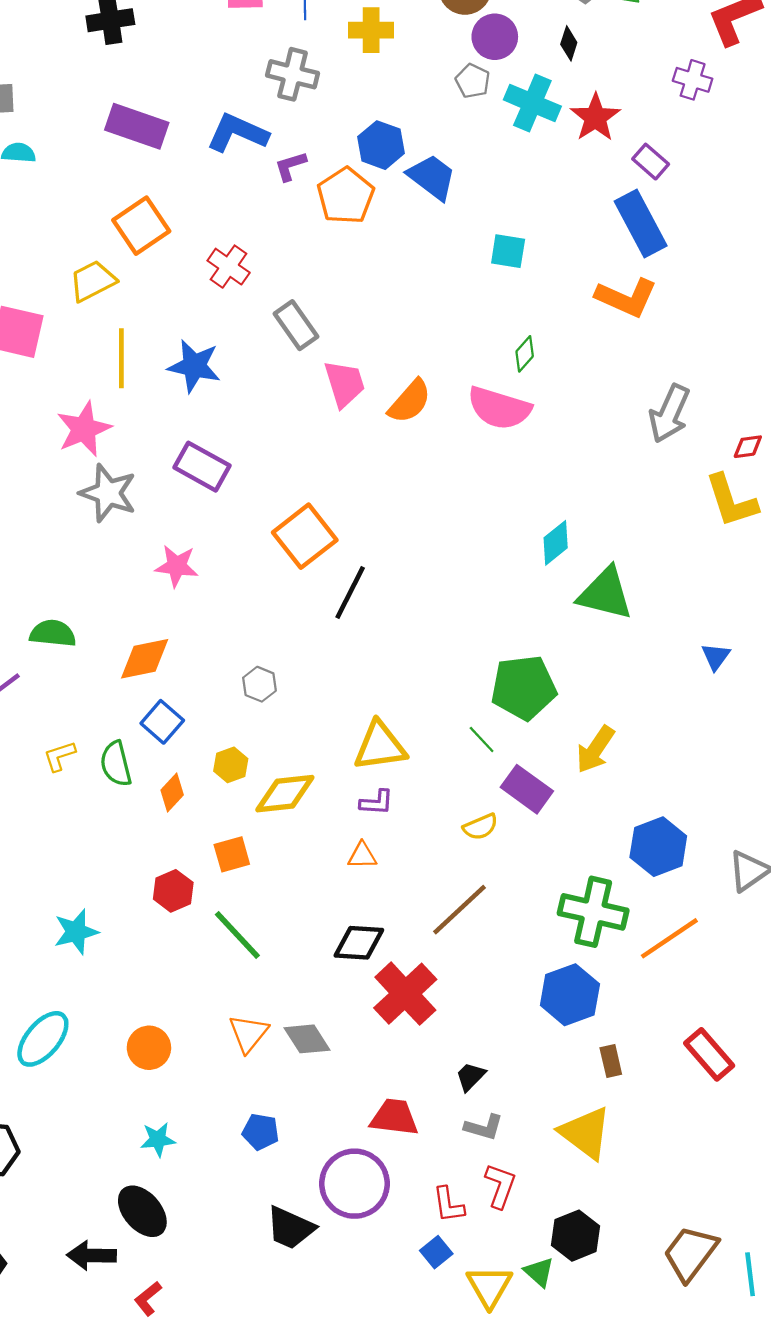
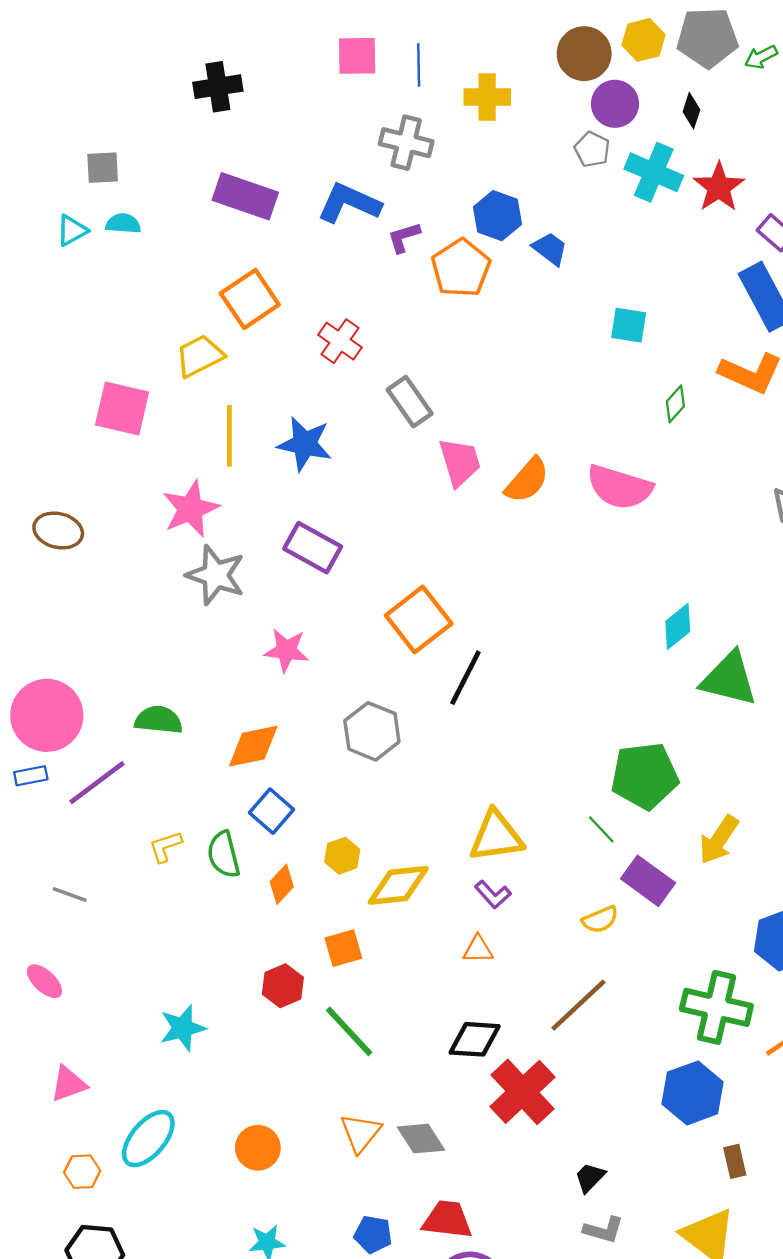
blue trapezoid: (432, 177) -> (550, 249), size x0.7
green diamond: (525, 354) -> (675, 404), moved
gray hexagon: (259, 684) -> (372, 731), moved, size x1.6
purple L-shape: (377, 802) -> (493, 894), turned 44
red trapezoid: (394, 1117) -> (447, 1220), moved

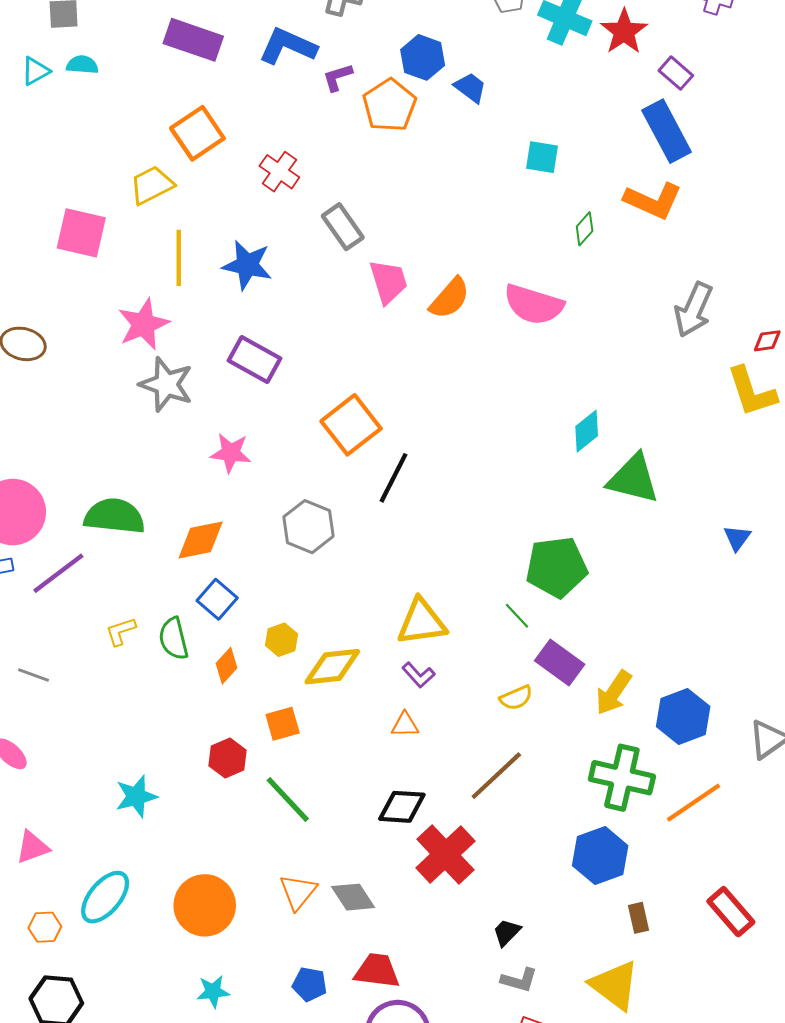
green semicircle: (159, 720) -> (114, 516), size x1.4
yellow arrow: (719, 840) -> (614, 693), moved
orange circle: (258, 1148) -> (205, 905), size x1.5

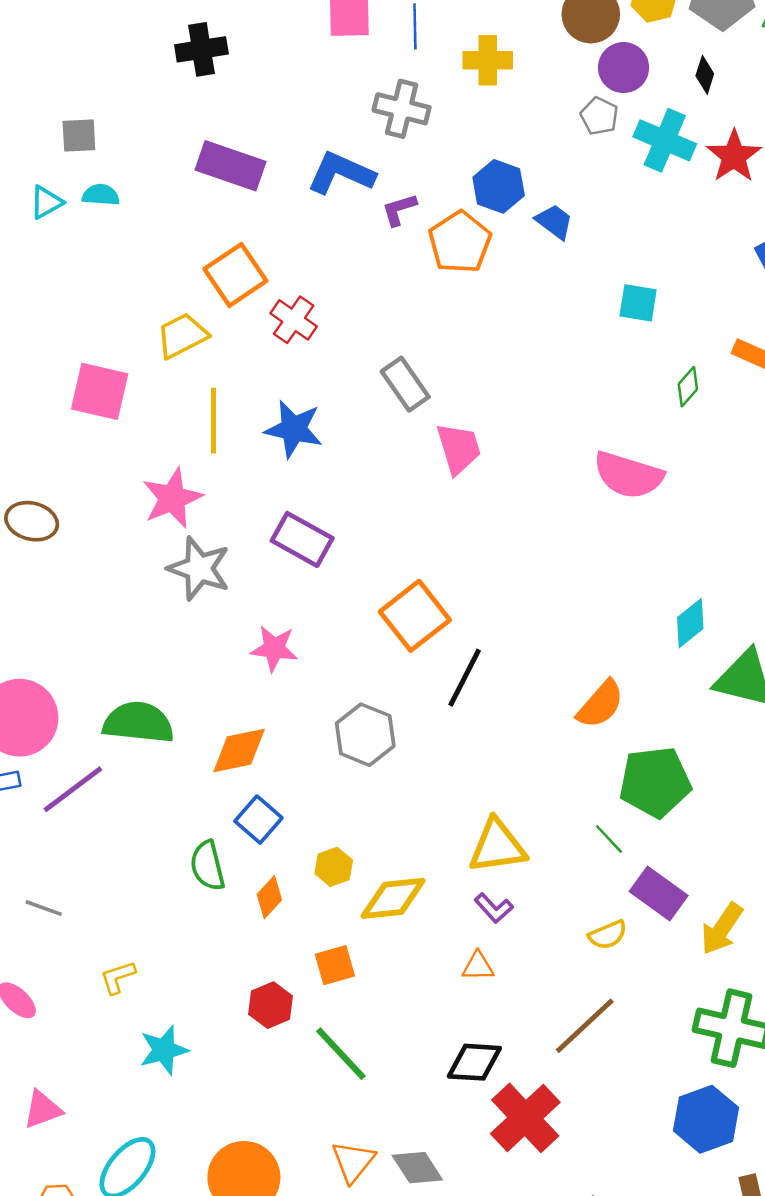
red cross: (279, 172) -> (294, 320), moved
orange semicircle: (450, 298) -> (600, 704), moved
yellow L-shape: (121, 631) -> (118, 977), moved

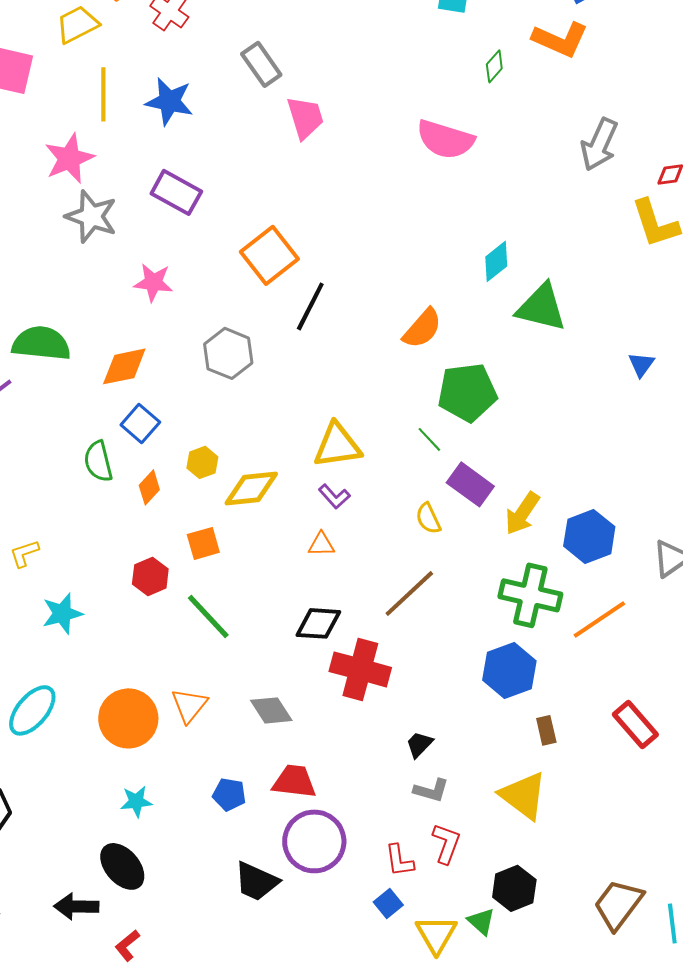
yellow semicircle: (608, 935) -> (428, 518), turned 88
red cross: (525, 1118) -> (360, 669), turned -32
orange triangle: (353, 1162) -> (189, 705), moved

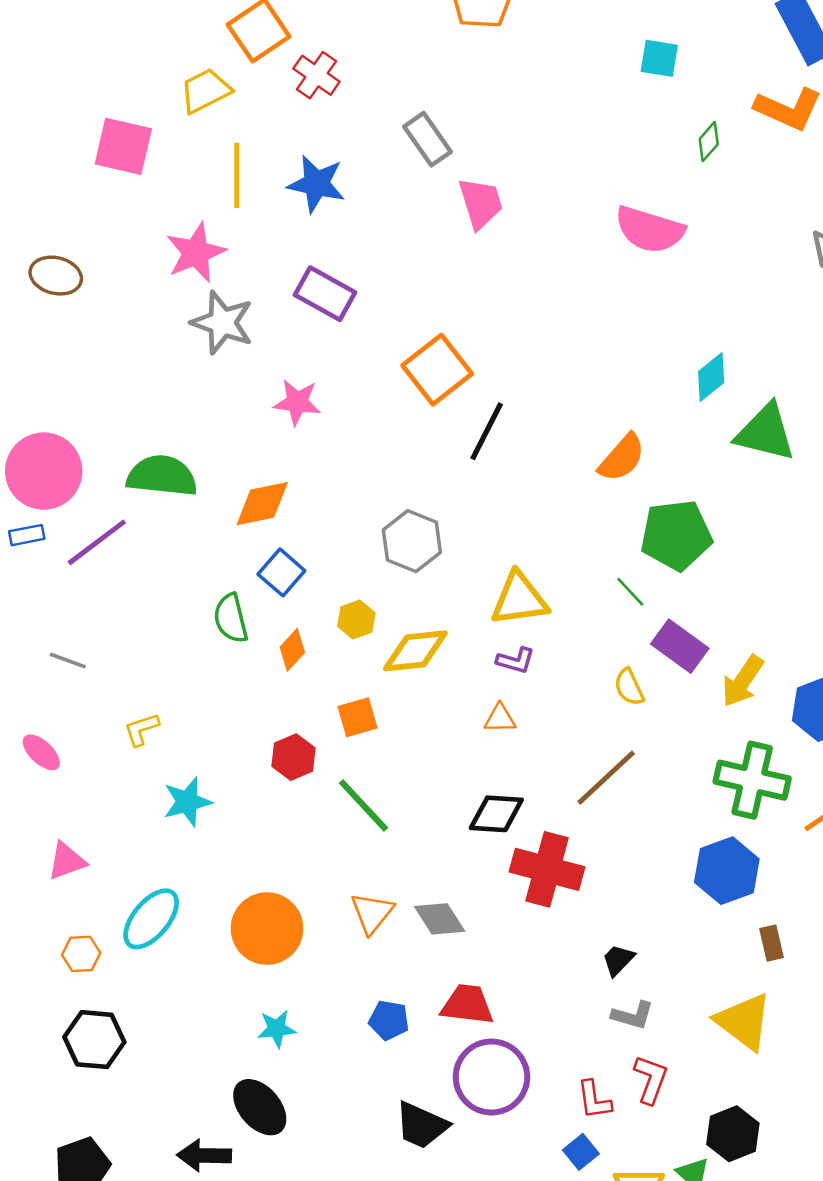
gray hexagon: (228, 353) -> (412, 541), moved
purple L-shape: (334, 496) -> (516, 661), turned -32
orange triangle: (189, 705) -> (372, 913), moved

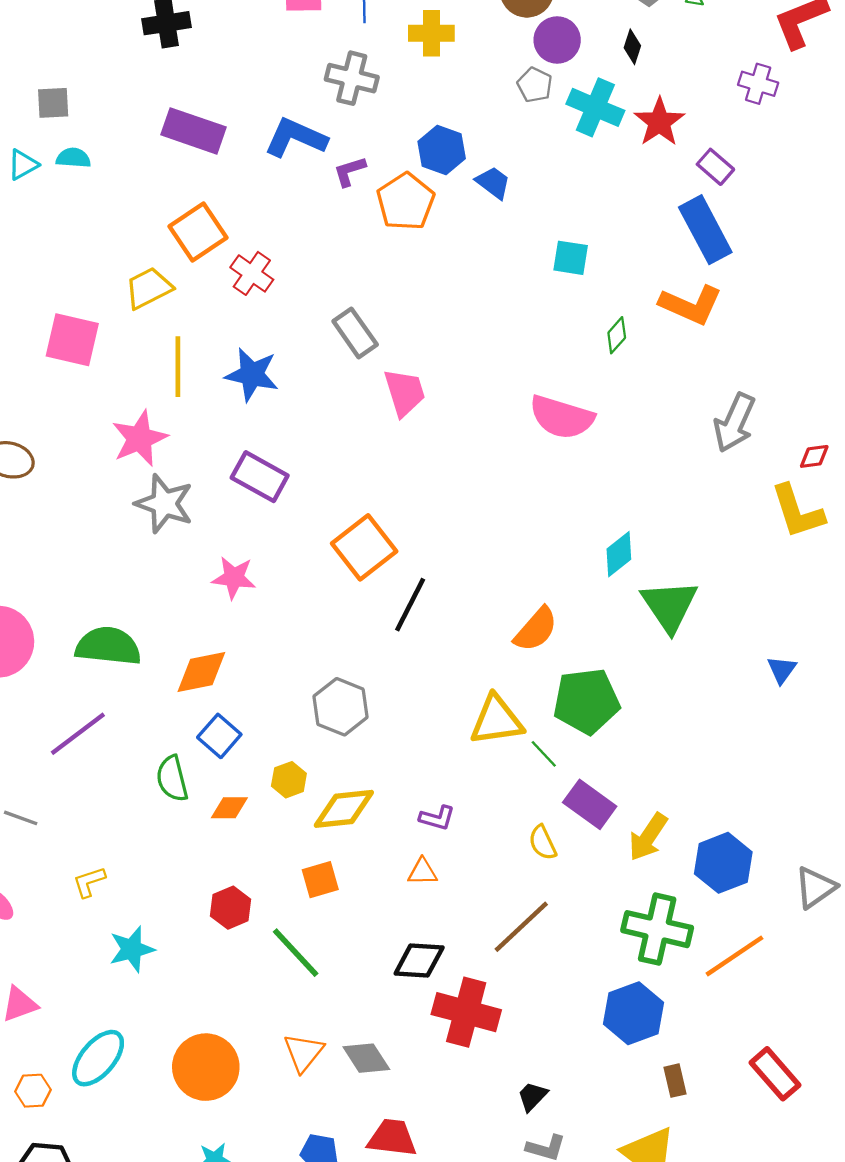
green triangle: (765, 432) -> (669, 606), turned 42
purple line: (97, 542) -> (78, 734), moved
yellow triangle: (519, 599) -> (497, 720), moved
orange diamond: (292, 650) -> (229, 808), turned 48
orange square: (357, 717) -> (320, 880), moved

